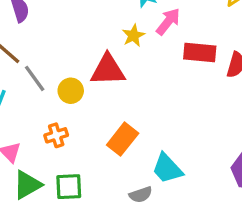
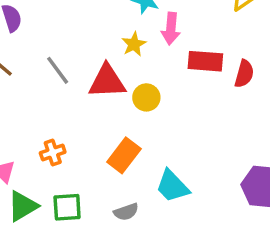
pink arrow: (168, 22) -> (171, 29), turned 148
gray line: (35, 78) -> (58, 70), moved
yellow circle: (71, 91) -> (146, 97), moved
gray semicircle: (141, 195) -> (126, 212), moved

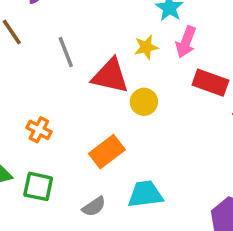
orange cross: (53, 152) -> (39, 130), turned 30
cyan trapezoid: (172, 186) -> (145, 194), turned 111
gray semicircle: (126, 212) -> (94, 207), turned -30

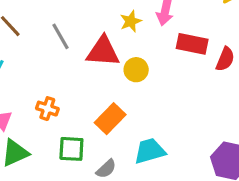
green square: (38, 186) -> (71, 149), moved

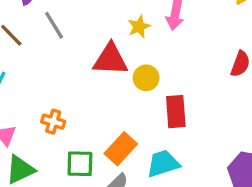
gray line: (60, 36) -> (54, 25), moved
red rectangle: (192, 44) -> (176, 112), moved, turned 76
orange rectangle: (110, 119) -> (121, 149), moved

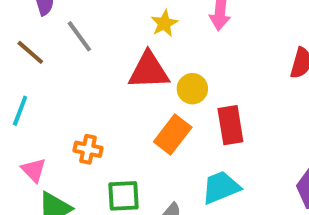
yellow star: (139, 27) -> (164, 23), moved
orange rectangle: (121, 149) -> (173, 134), moved

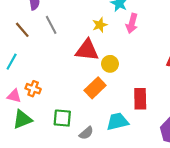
red rectangle: (230, 125) -> (140, 99), moved
orange cross: (88, 149) -> (33, 89), moved
pink triangle: (34, 170) -> (14, 96), turned -40

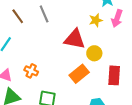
yellow star: (100, 25) -> (96, 20), moved
orange cross: (33, 89) -> (31, 71), moved
red rectangle: (140, 99) -> (114, 75), moved

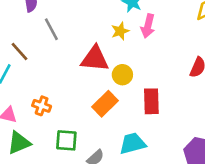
brown line: (18, 16) -> (19, 52), moved

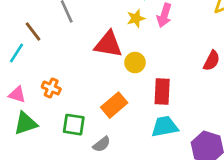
orange rectangle: (105, 104) -> (114, 105), moved
cyan trapezoid: (133, 143) -> (165, 127), moved

